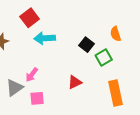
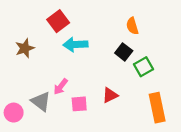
orange semicircle: (116, 34) -> (132, 26), moved
gray triangle: (14, 88) -> (41, 101), turned -48
pink square: (37, 98) -> (79, 104), moved

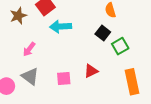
brown star: (25, 48) -> (18, 16), moved
pink arrow: (61, 87) -> (29, 49), moved

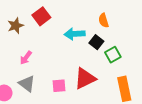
cyan arrow: (61, 27) -> (75, 34), moved
red triangle: (91, 71) -> (85, 78), size x1.6

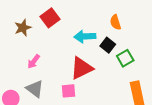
red triangle: (85, 78) -> (82, 68), moved

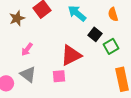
orange semicircle: (115, 22) -> (113, 14), moved
cyan arrow: (85, 36) -> (77, 13), moved, turned 42

